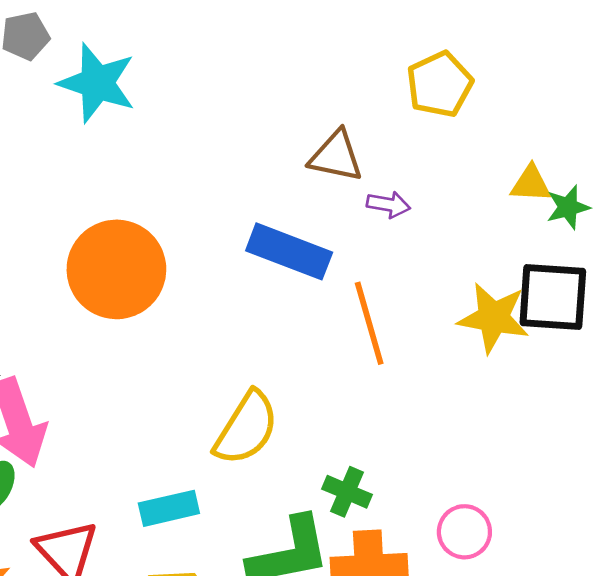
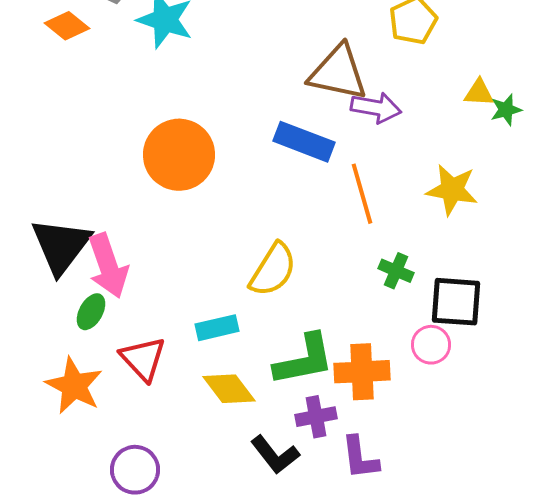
brown triangle: (336, 156) -> (338, 73), size x1.5
purple arrow: (388, 205) -> (376, 108), size x1.6
black square: (553, 297) -> (456, 302), moved
green cross: (347, 492) -> (396, 271), moved

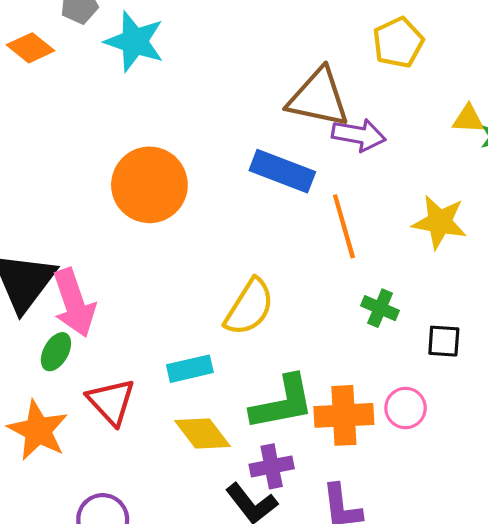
black square: (456, 302) -> (444, 341), size x0.6
pink circle: (431, 345) -> (406, 408), moved
purple cross: (316, 417) -> (272, 466), moved

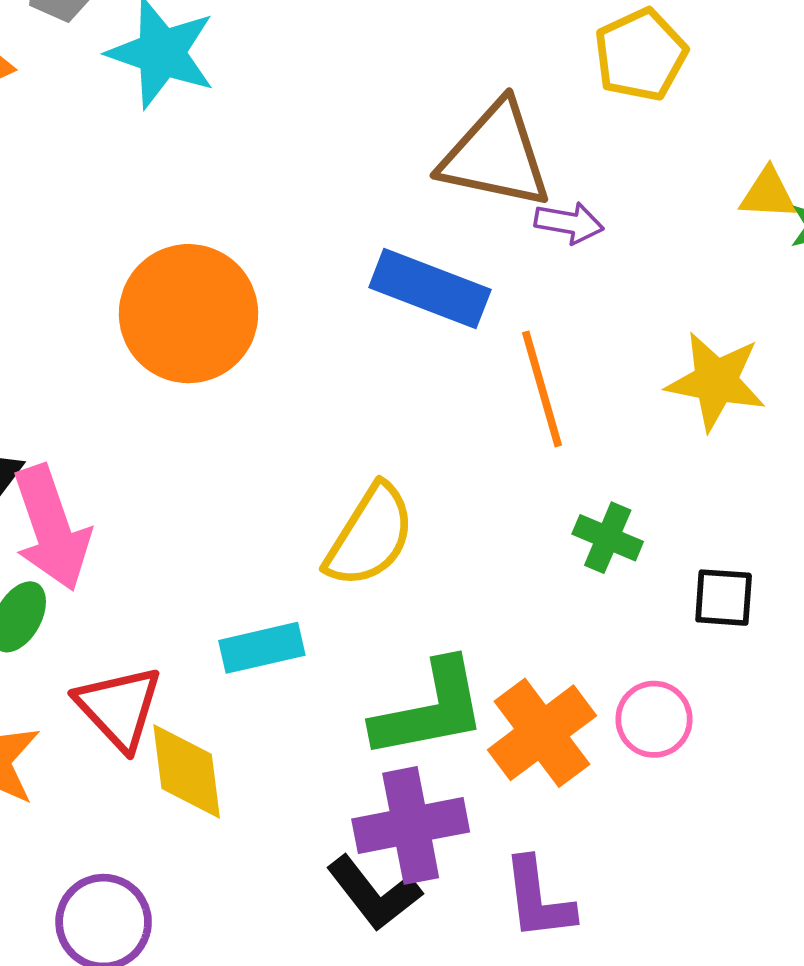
purple arrow: (359, 135) -> (569, 223), size x0.7
orange cross: (344, 415) -> (542, 733), turned -34
yellow diamond: (203, 434) -> (187, 771), moved, turned 30
purple cross: (272, 466) -> (411, 825), size x1.4

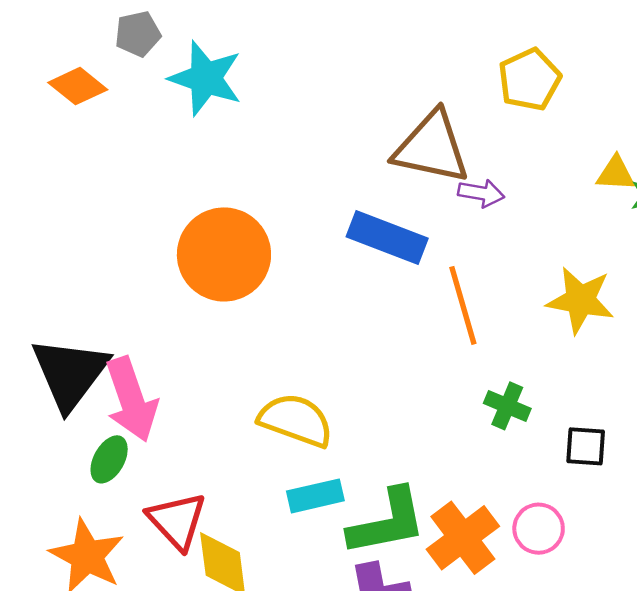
yellow semicircle: (370, 536) -> (296, 420), moved, turned -102
cyan rectangle: (262, 648) -> (315, 496), moved

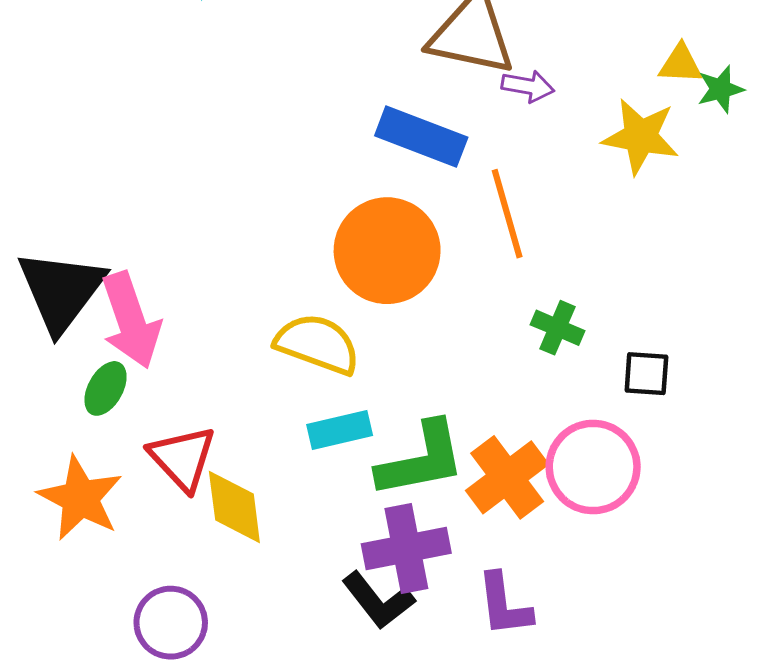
orange circle: (224, 254) -> (387, 251), moved
yellow star: (580, 300) -> (641, 137), moved
pink circle: (539, 529) -> (593, 467), size x1.6

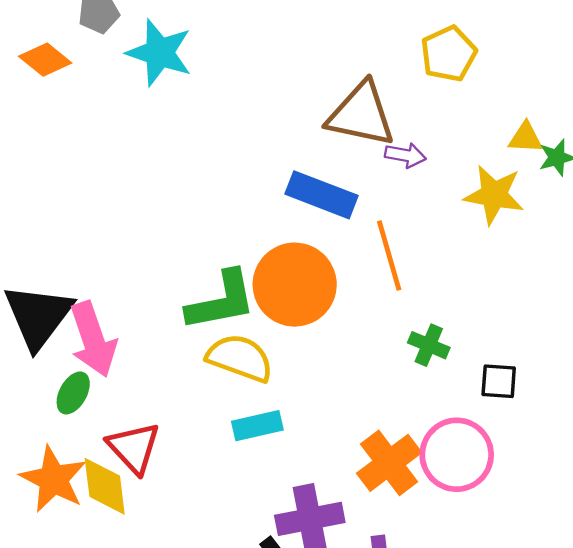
green L-shape: (421, 460) -> (221, 301), moved
yellow diamond: (234, 507) -> (105, 486), moved

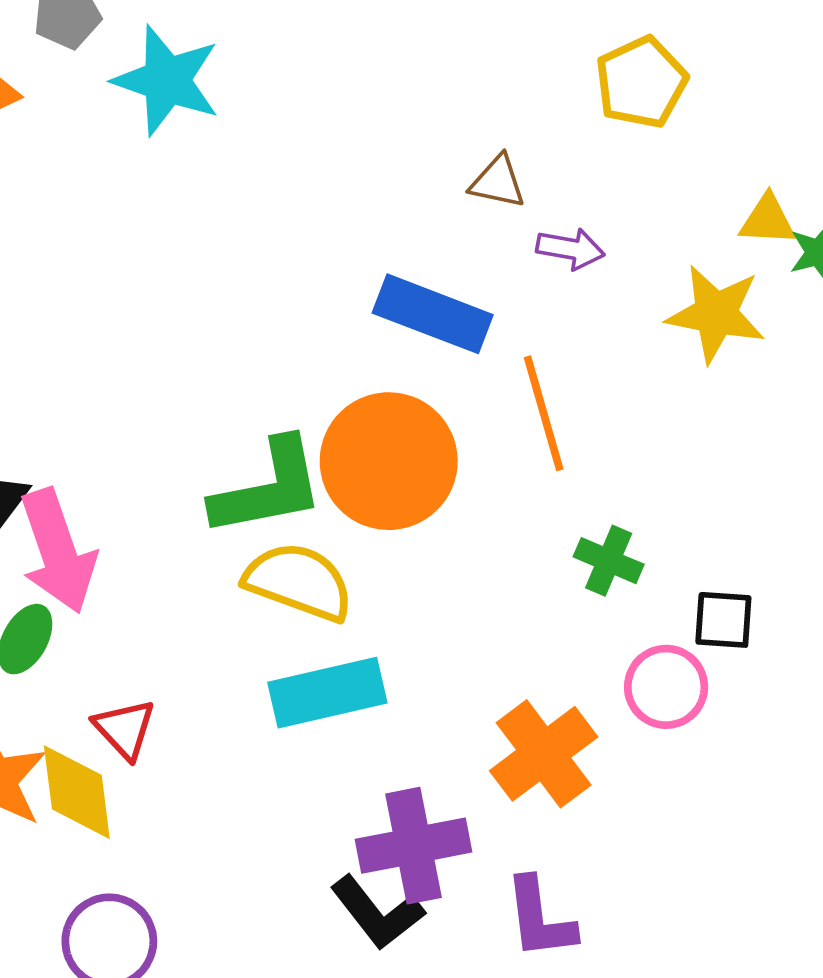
brown triangle: (361, 114) -> (498, 182), size x0.5
cyan rectangle: (257, 426) -> (327, 693), size x1.4
red triangle: (134, 448) -> (125, 729), size x0.7
pink circle: (457, 455) -> (666, 687), moved, size x0.7

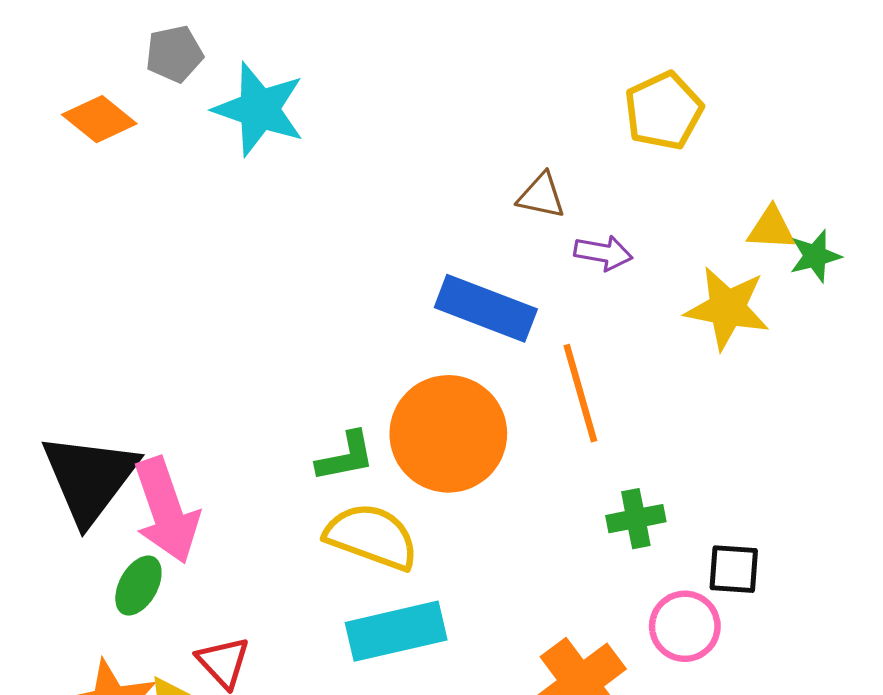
green L-shape: (268, 488) -> (346, 457), size x0.6
green cross: (609, 561) -> (636, 519), turned -34

